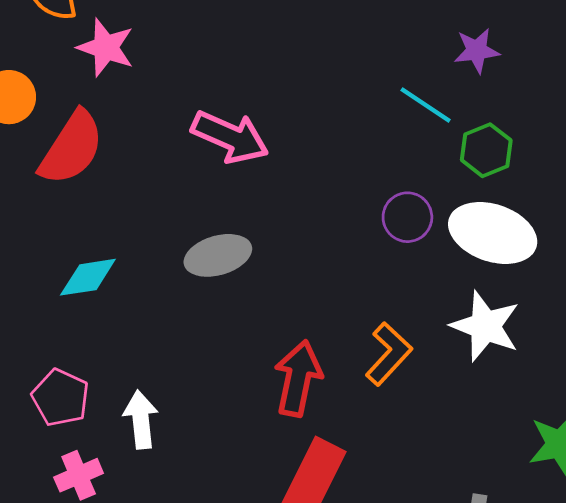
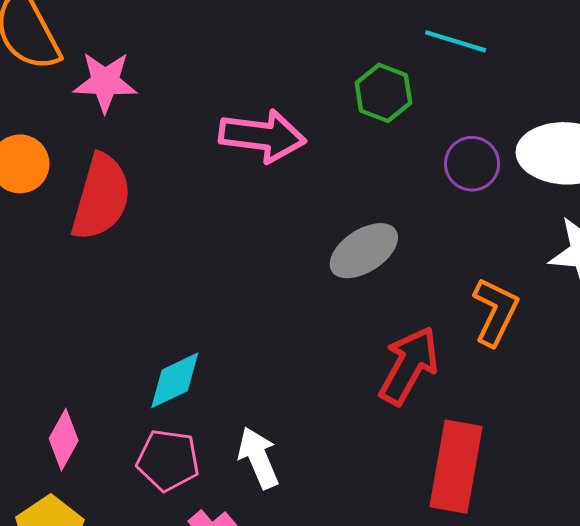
green hexagon: (486, 150) -> (383, 93), moved
gray ellipse: (218, 255) -> (364, 251), moved
cyan diamond: (88, 277) -> (175, 380), moved
red arrow: (298, 378) -> (409, 366), turned 34

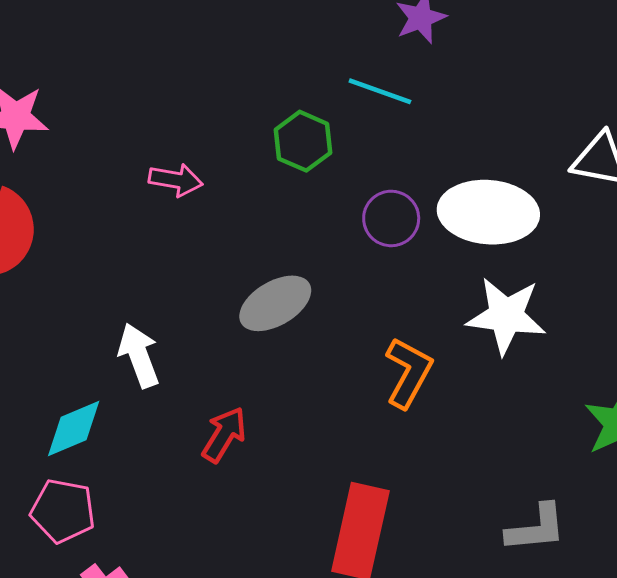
pink arrow: (262, 136) -> (176, 180), size x0.6
red arrow: (409, 366) -> (224, 435), moved, size x0.7
white arrow: (258, 458) -> (139, 355), moved

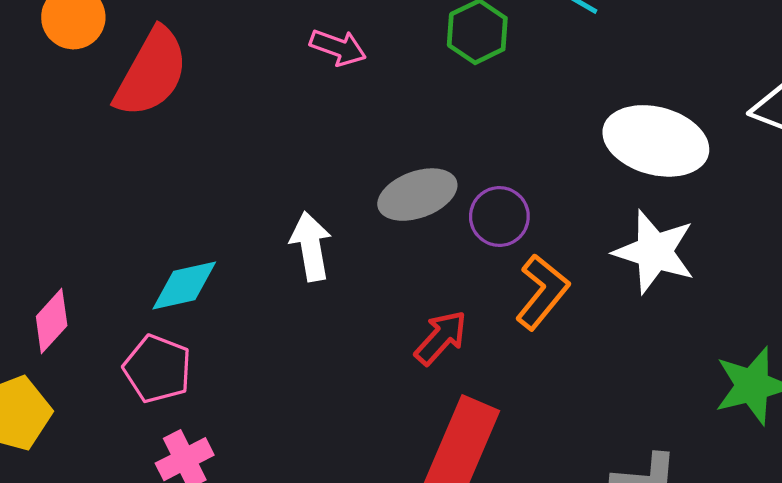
purple circle: (391, 218) -> (499, 217), moved
white arrow: (139, 355) -> (311, 246), moved
red arrow: (224, 435) -> (441, 338), moved

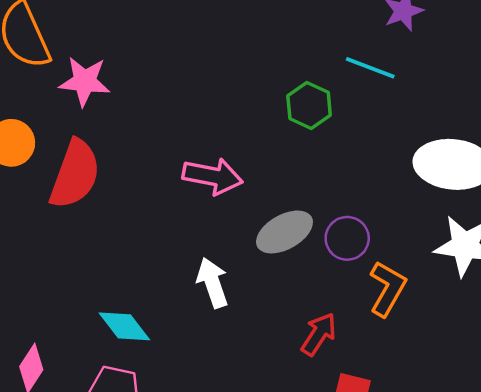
pink arrow: (338, 47) -> (213, 176), moved, size x1.4
cyan diamond: (184, 286) -> (124, 326), turned 74

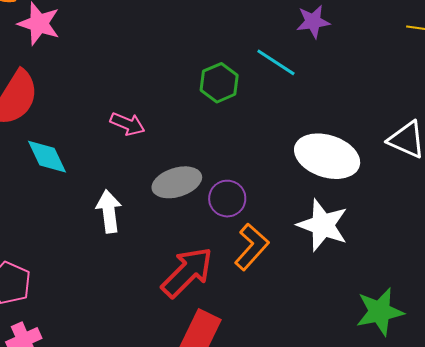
pink arrow: (213, 176) -> (127, 124), size x0.7
cyan diamond: (124, 326) -> (47, 157), moved
red arrow: (319, 334) -> (187, 272), size x1.5

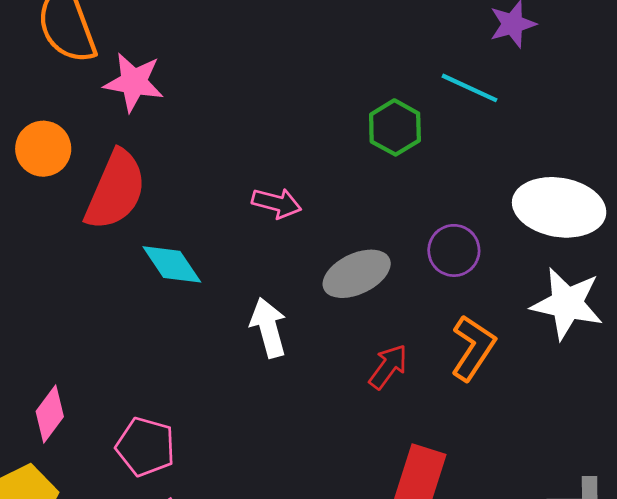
purple circle: (227, 199) -> (454, 250), moved
red arrow: (187, 272) -> (388, 367), moved, size x0.6

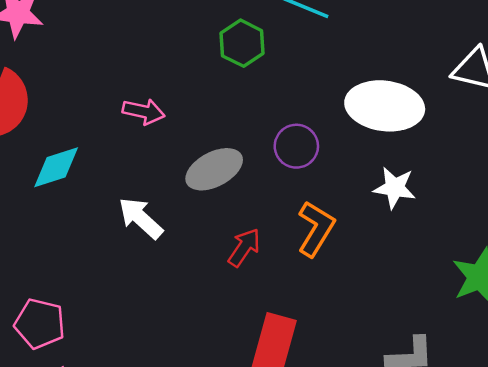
cyan diamond: (172, 264) -> (56, 167), turned -72
white star: (567, 304) -> (395, 188), size x0.7
white arrow: (268, 328) -> (141, 218), turned -30

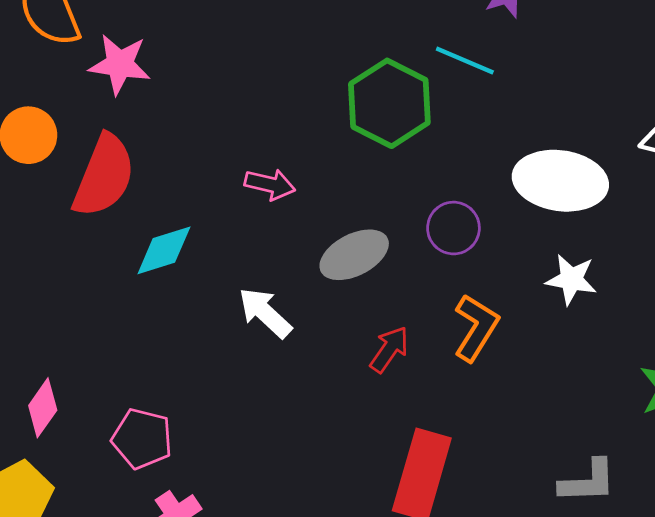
green hexagon: (242, 43) -> (389, 103), size x1.5

